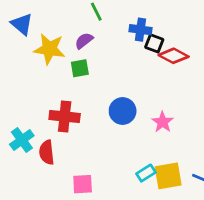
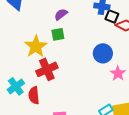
yellow star: (49, 49) -> (36, 46), moved, turned 30
blue circle: (123, 111) -> (103, 53), moved
red cross: (65, 117) -> (47, 69), turned -30

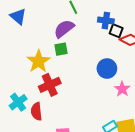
purple semicircle: (61, 14) -> (64, 29), size x1.5

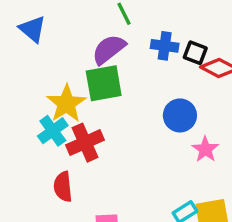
blue cross: (106, 21) -> (165, 46), moved
green square: (61, 49) -> (104, 83), size x1.6
cyan cross: (18, 102) -> (53, 131), moved

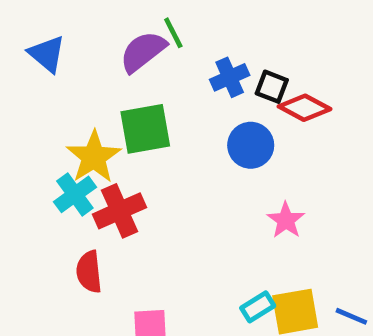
blue cross: (165, 46) -> (230, 77), turned -32
purple semicircle: (109, 49) -> (143, 52), moved
blue circle: (180, 115) -> (251, 145), moved

